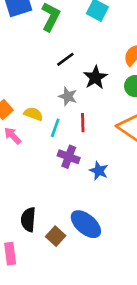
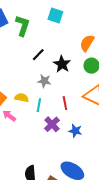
red line: (83, 123) -> (65, 103), moved
purple cross: (69, 157) -> (52, 124), turned 35

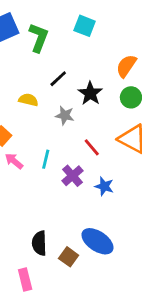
yellow semicircle: (22, 98) -> (28, 100), moved
red line: (65, 103) -> (92, 147), turned -32
cyan line: (39, 105) -> (46, 159), moved

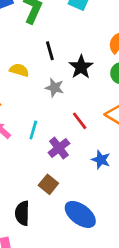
black line: (58, 79) -> (50, 51), turned -66
blue star: (104, 186) -> (101, 160), moved
brown square: (69, 257) -> (48, 184), moved

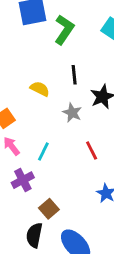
purple cross: (59, 148) -> (23, 180), moved
black semicircle: (22, 213) -> (34, 235), moved

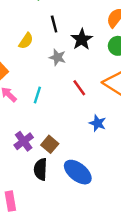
yellow semicircle: (40, 89) -> (26, 41), turned 105
purple cross: (23, 180) -> (24, 141), moved

